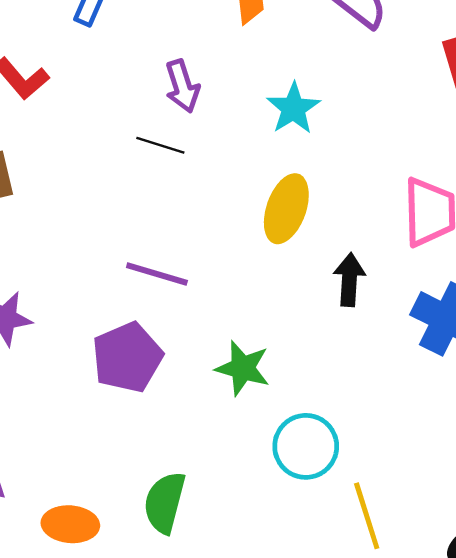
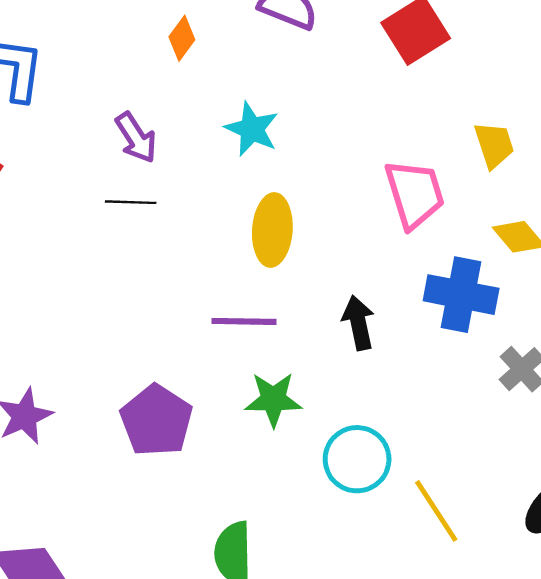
purple line: (157, 274) -> (244, 321), moved
black arrow: (349, 280) -> (358, 323), moved

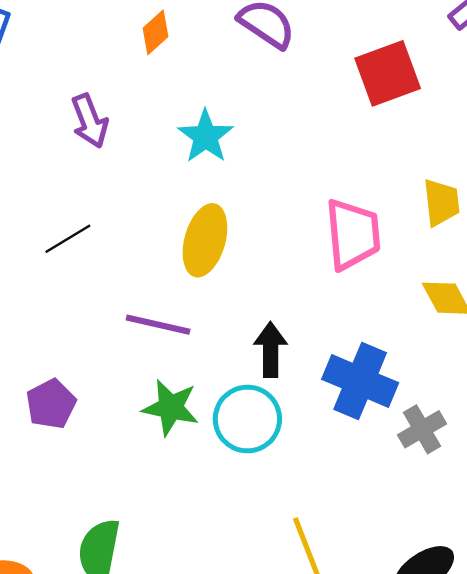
black line: (131, 202) -> (68, 239), moved, turned -45
blue cross: (461, 295) -> (360, 381), moved
purple pentagon: (156, 420) -> (51, 404), size x0.7
cyan circle: (357, 459) -> (247, 419), moved

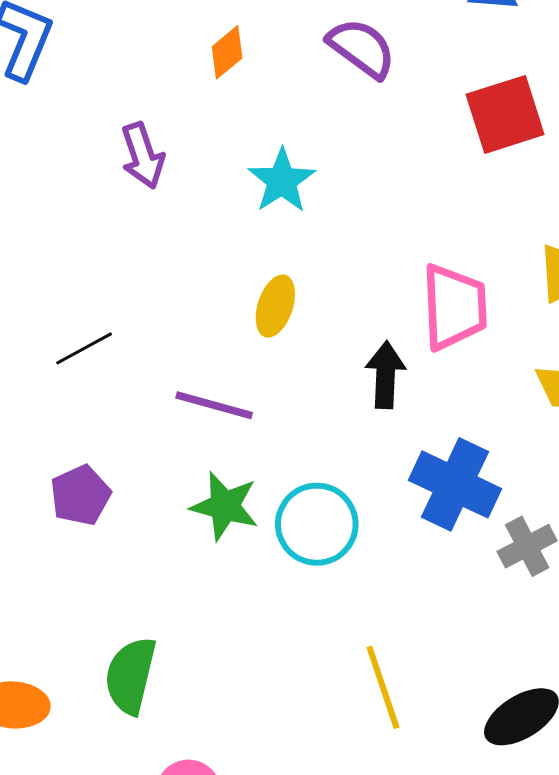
black line: (68, 239) -> (84, 348), moved
yellow ellipse: (205, 240) -> (275, 306), size x0.7
black arrow: (271, 350) -> (385, 375), moved

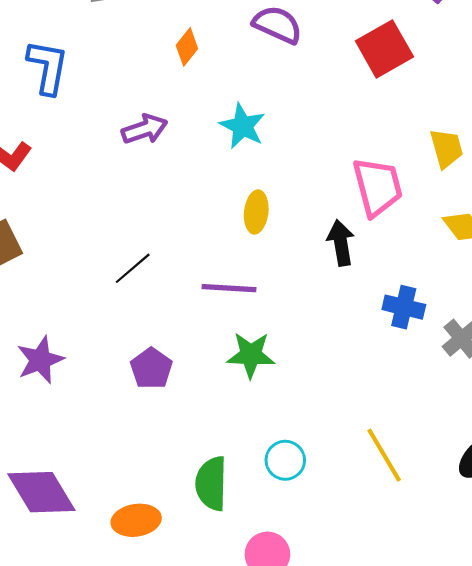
purple arrow: (143, 156) -> (145, 129), turned -78
blue cross: (455, 484) -> (404, 307), size x0.7
cyan circle: (317, 524) -> (285, 460), moved, size x0.7

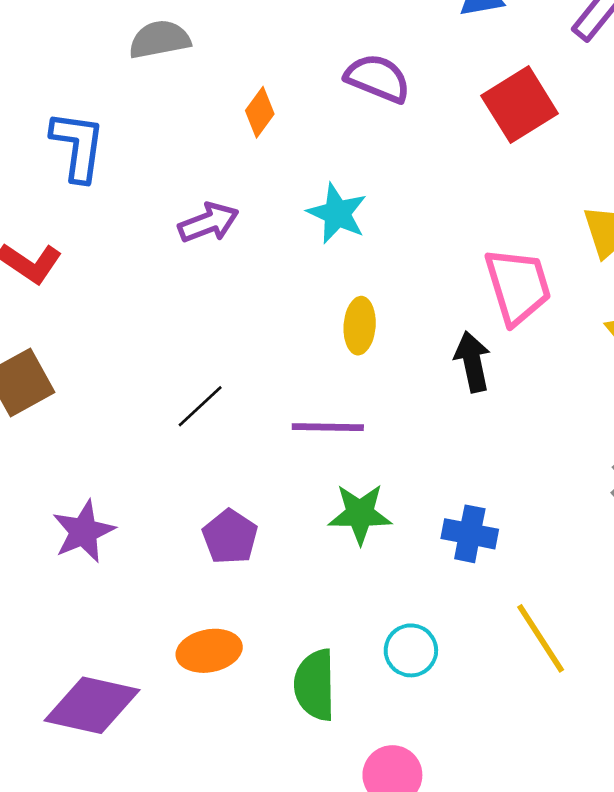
blue cross: (404, 307) -> (470, 534), moved
purple diamond: (41, 492) -> (92, 705), turned -44
orange ellipse: (136, 520) -> (209, 651), moved

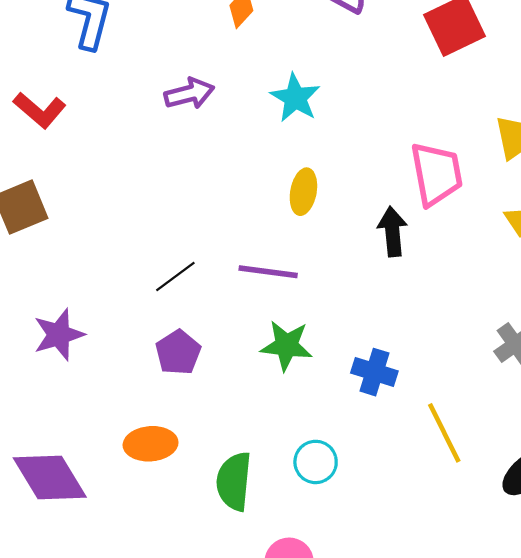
black line: (200, 406) -> (175, 277), moved
yellow line: (541, 638) -> (444, 433), moved
purple diamond: (92, 705) -> (50, 477), turned 40

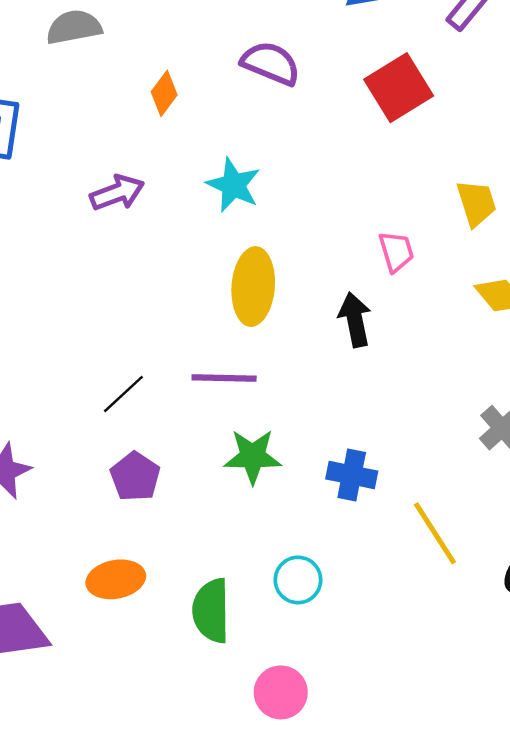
pink trapezoid: (436, 174) -> (396, 252), size x0.6
yellow ellipse: (303, 192) -> (253, 287), size x1.5

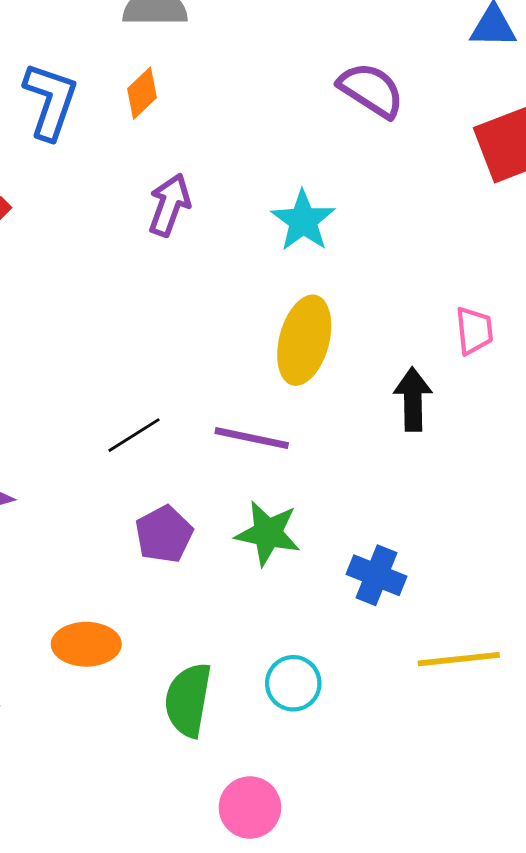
orange diamond: (164, 93) -> (142, 93), moved
purple arrow: (117, 193) -> (169, 205), turned -60
purple pentagon: (135, 477) -> (164, 534), moved
yellow line: (435, 533) -> (459, 659), turned -74

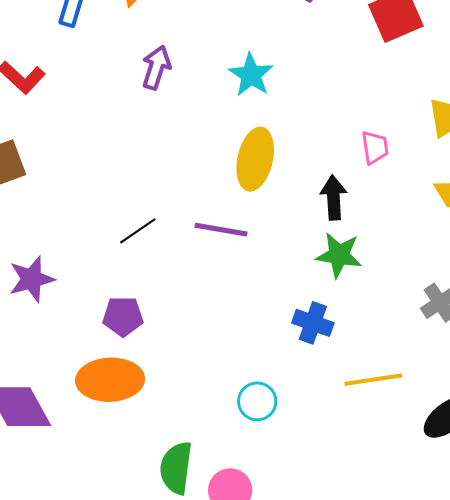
green star: (268, 533) -> (339, 255), moved
purple pentagon: (164, 534) -> (123, 316), moved, turned 30
orange ellipse: (86, 644) -> (110, 380), size x1.4
green semicircle: (188, 700) -> (176, 468), moved

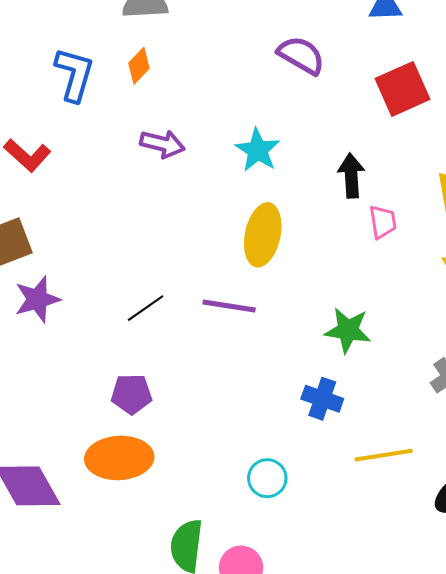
purple arrow: (156, 68) -> (162, 144), turned 87
black arrow: (334, 198) -> (351, 176), moved
purple star: (32, 279) -> (37, 299), moved

